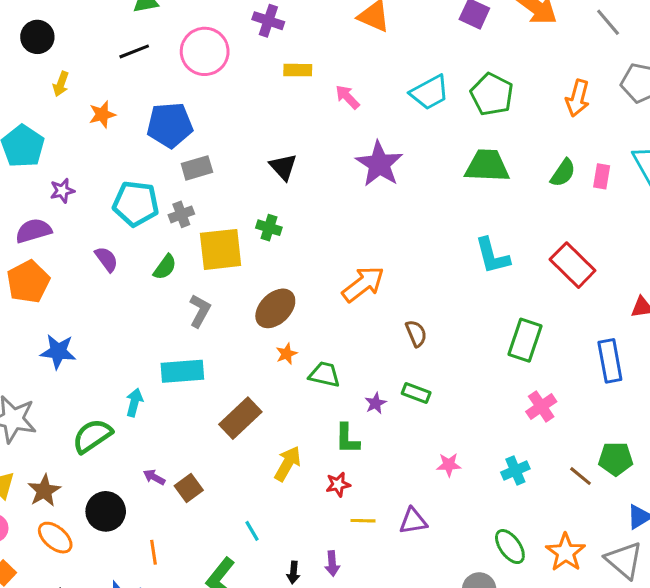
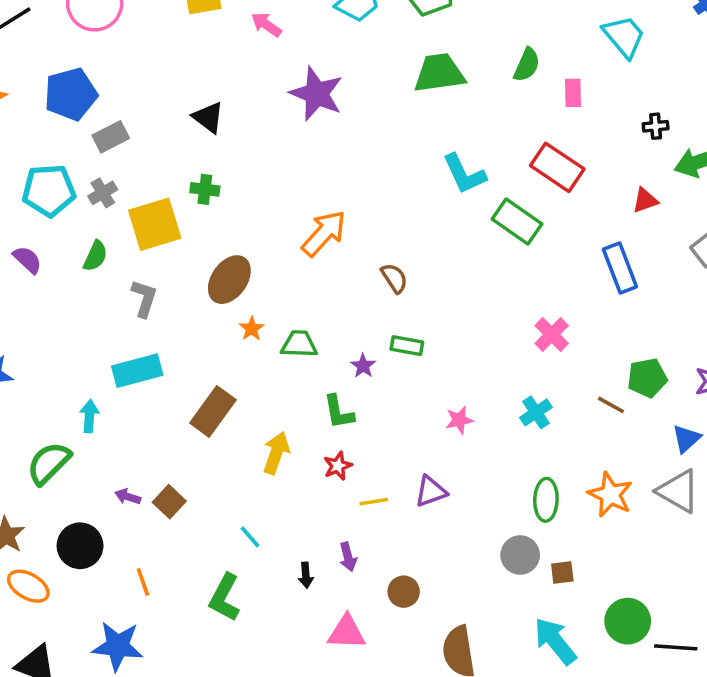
pink rectangle: (602, 176) -> (573, 93), moved
green rectangle: (525, 340) -> (517, 221), moved, turned -63
green ellipse: (510, 547) -> (546, 500), turned 48

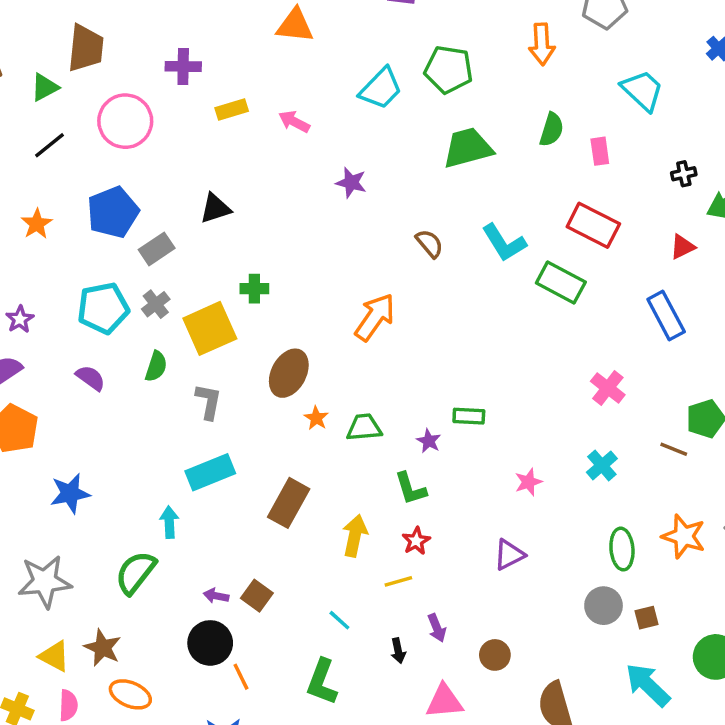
purple star: (317, 94) -> (351, 183), size x0.6
black triangle: (208, 117) -> (215, 208), moved, turned -48
brown semicircle: (394, 278) -> (429, 243), moved
yellow line: (374, 502) -> (398, 581), moved
black circle: (80, 546) -> (210, 643), moved

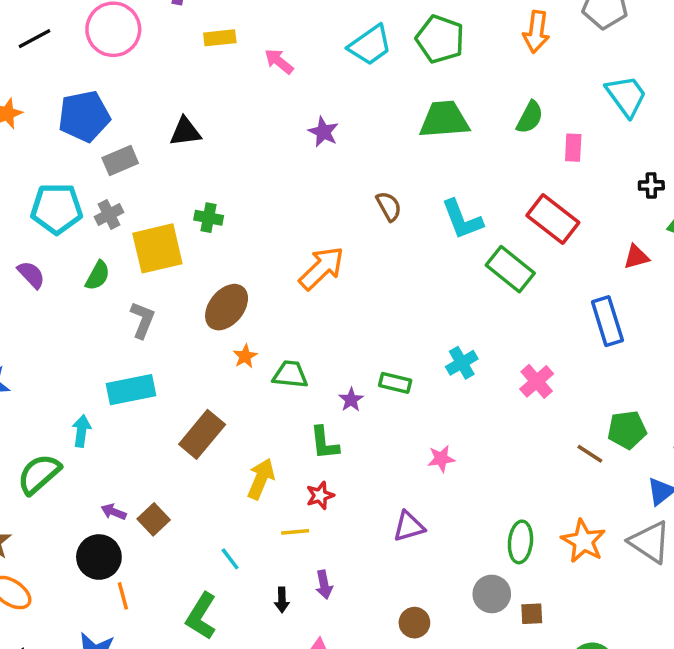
cyan cross: (602, 465) -> (462, 363), moved
brown circle: (495, 655) -> (414, 623), moved

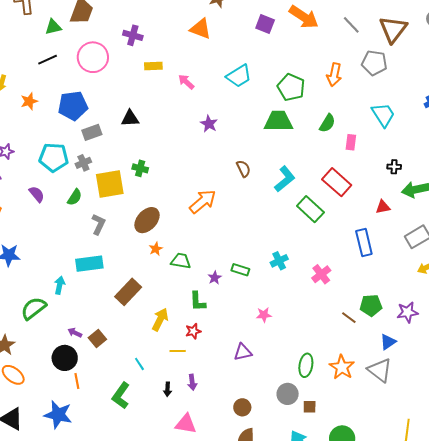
green pentagon: (440, 39) -> (291, 87), moved
cyan L-shape: (462, 219) -> (285, 179), turned -112

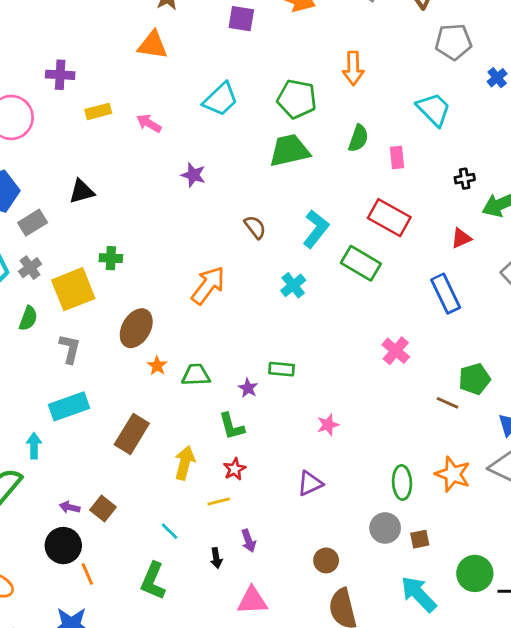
gray pentagon: (374, 63) -> (453, 42), moved
cyan cross: (279, 261) -> (293, 285), moved

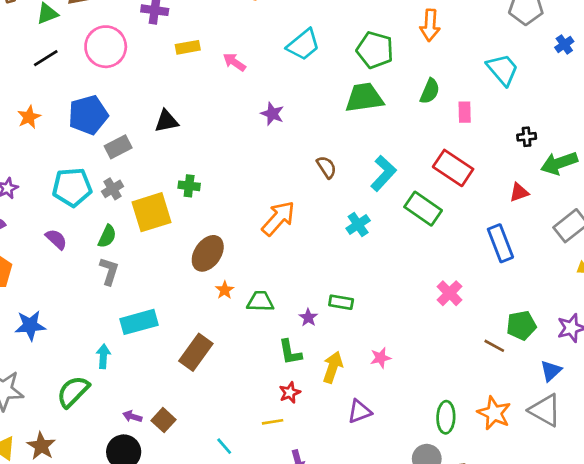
gray L-shape: (70, 349) -> (109, 271), moved
yellow arrow: (185, 463) -> (333, 367), moved

